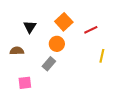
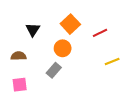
yellow line: (102, 56) -> (112, 62), turned 56
pink square: (25, 83) -> (20, 85), moved

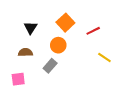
brown semicircle: (19, 56) -> (25, 52), moved
yellow line: (112, 62) -> (104, 58), turned 56

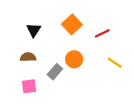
orange circle: (58, 45) -> (74, 59), moved
pink square: (18, 79) -> (29, 86), moved

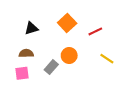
black triangle: (34, 30) -> (31, 28), turned 40
pink square: (29, 86) -> (22, 73), moved

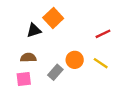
orange square: (67, 23) -> (53, 18), moved
yellow line: (107, 59) -> (101, 63), moved

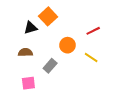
orange circle: (75, 60) -> (68, 45), moved
pink square: (24, 79) -> (28, 83), moved

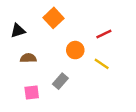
black triangle: (31, 28) -> (18, 31), moved
gray rectangle: (50, 66) -> (60, 81), moved

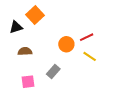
orange square: (53, 18) -> (35, 15), moved
red line: (104, 34) -> (87, 37), moved

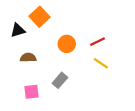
orange circle: (66, 44) -> (67, 44), moved

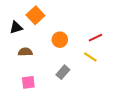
red line: (97, 42) -> (95, 38), moved
gray rectangle: (60, 80) -> (63, 72), moved

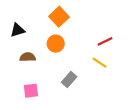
orange square: (35, 15) -> (59, 17), moved
orange circle: (60, 40) -> (56, 44), moved

